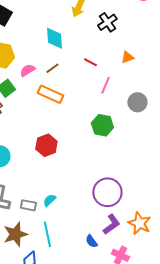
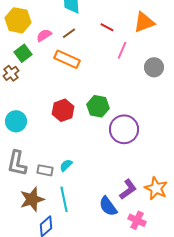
orange triangle: (127, 57) -> (144, 22), size x1.6
green hexagon: (102, 125) -> (98, 106), moved
purple circle: (107, 192) -> (124, 129), moved
blue semicircle: (91, 241) -> (108, 206), size x1.5

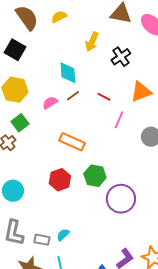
brown line: (69, 33) -> (73, 96), moved
pink semicircle: (44, 35) -> (50, 103), moved
orange rectangle: (67, 59) -> (72, 142), moved

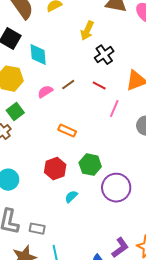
black cross: (121, 57) -> (104, 55), moved
cyan diamond: (68, 73) -> (38, 55), moved
orange rectangle: (72, 142) -> (67, 131), size x0.7
cyan semicircle: (63, 235) -> (71, 197), moved

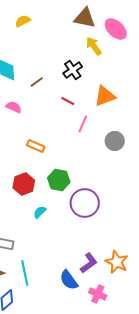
yellow arrow: (87, 31) -> (94, 46), moved, turned 120
brown line: (68, 85) -> (37, 82), moved
pink semicircle: (45, 92) -> (14, 107), turned 56

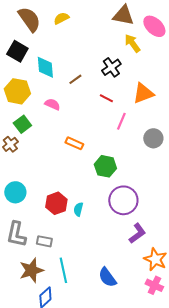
green hexagon: (59, 180) -> (105, 166), moved
red hexagon: (24, 184) -> (56, 203), moved
cyan semicircle: (40, 212) -> (78, 209), turned -32
purple L-shape: (89, 263) -> (137, 233), moved
pink cross: (98, 294) -> (154, 285), moved

